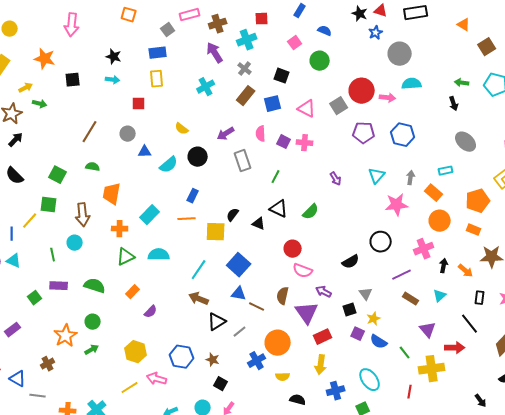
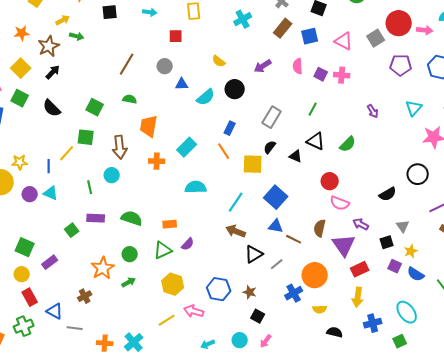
gray rectangle: (243, 161) -> (272, 117), moved, turned 50
orange line: (187, 219) -> (224, 151), turned 60
green triangle: (126, 257) -> (163, 250), moved
orange rectangle: (133, 292) -> (170, 224), turned 40

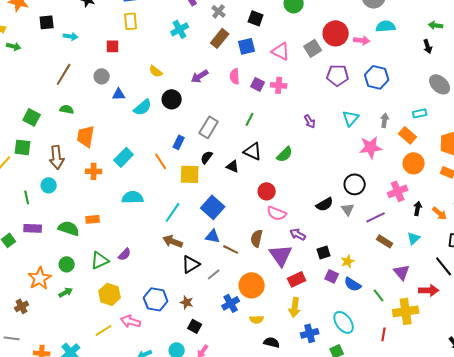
cyan arrow: (150, 12) -> (71, 36), moved
blue rectangle: (230, 128) -> (179, 142), moved
orange rectangle: (170, 224) -> (93, 219), moved
gray triangle: (403, 226) -> (348, 209), moved

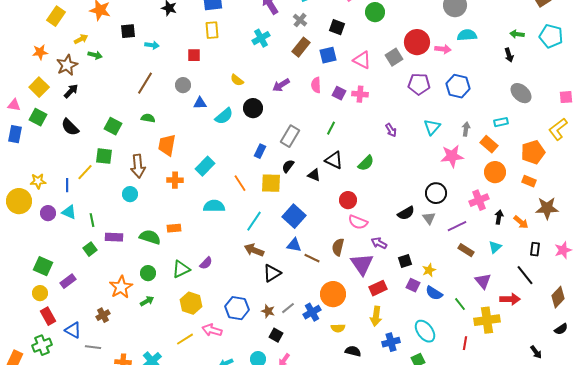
orange line: (161, 161) -> (240, 183), moved
green line: (27, 197) -> (92, 220), moved
gray line: (214, 274) -> (288, 308), moved

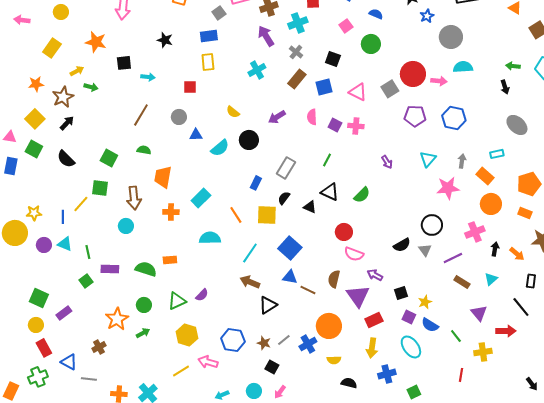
yellow cross: (487, 320) -> (483, 352), size x0.7
cyan ellipse: (425, 331) -> (411, 347), moved

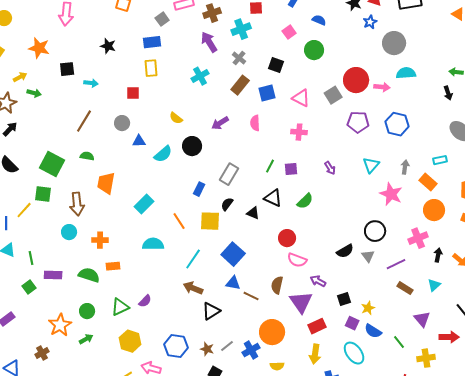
purple square: (335, 125) -> (291, 169), moved, turned -32
green square: (109, 158) -> (52, 164), size x1.4
pink star: (448, 188) -> (391, 194), turned 30
orange cross: (171, 212) -> (100, 240), moved

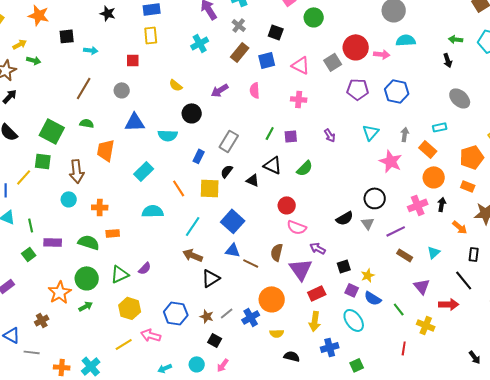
blue triangle: (139, 141) -> (135, 122), moved, size x1.5
cyan semicircle: (163, 154) -> (168, 135), moved, turned 42
black arrow: (438, 255) -> (442, 204), moved
green circle: (87, 311) -> (87, 278), size x1.5
yellow cross: (426, 358) -> (426, 325), turned 30

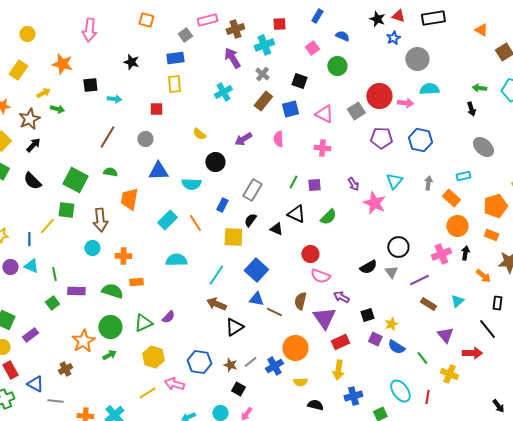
pink star: (391, 161) -> (374, 203), moved
orange line: (179, 188) -> (195, 223), moved
cyan ellipse: (354, 320) -> (400, 391), moved

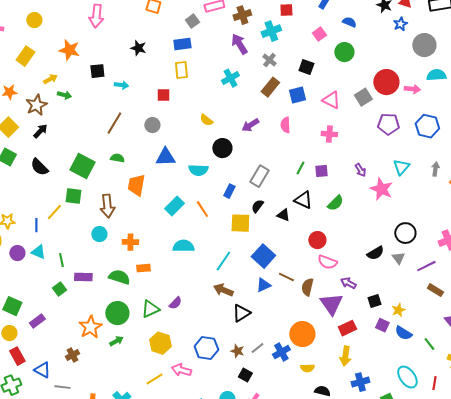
blue triangle: (256, 299) -> (263, 285), turned -35
brown line: (274, 312) -> (286, 277), moved

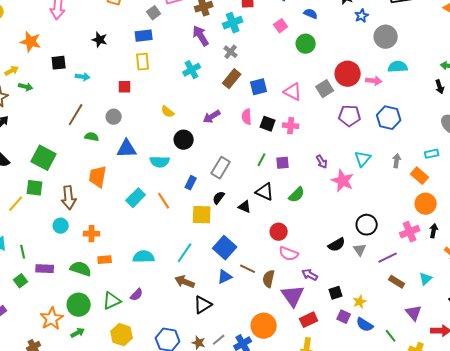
black square: (306, 67) -> (268, 124), moved
green semicircle: (117, 158) -> (92, 137), moved
cyan semicircle: (183, 246) -> (144, 257), moved

